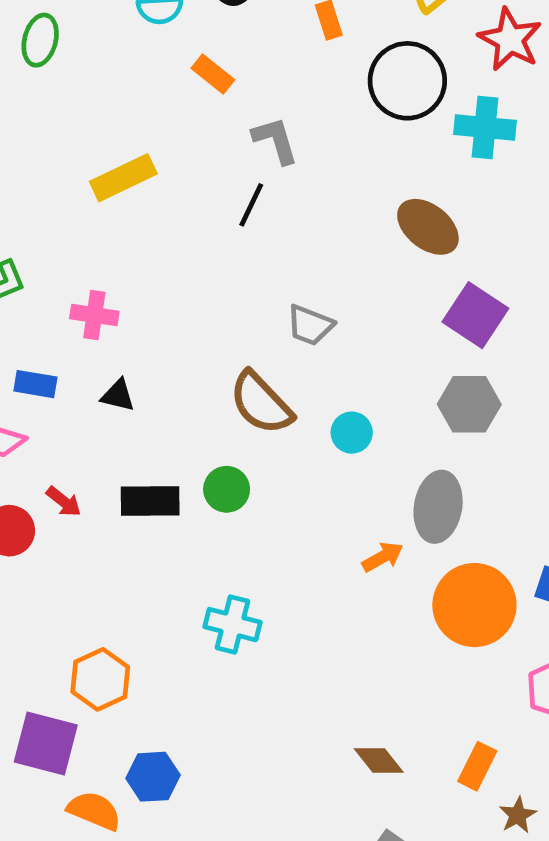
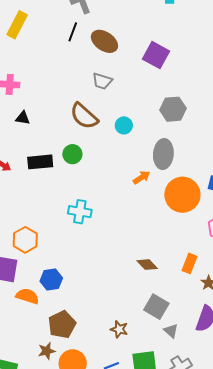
yellow rectangle: (123, 178) -> (17, 25), turned -32
brown ellipse: (428, 227) -> (104, 41), moved
purple square: (475, 315) -> (156, 55), moved

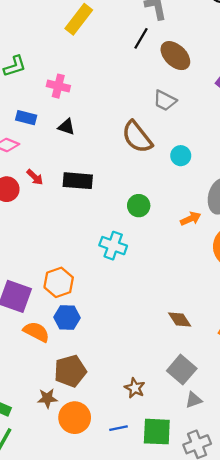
green circle: (72, 154) -> (139, 206), moved
orange hexagon: (25, 240) -> (59, 282), moved
gray triangle: (171, 331) -> (194, 400), turned 49

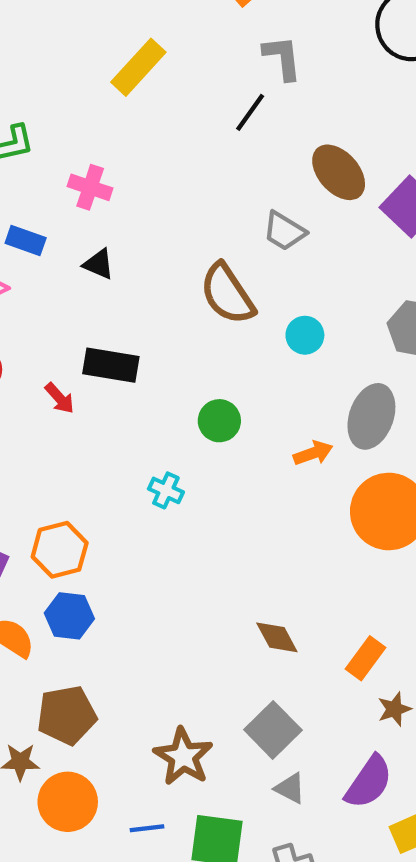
brown ellipse: (175, 56) -> (339, 172), moved
red arrow: (35, 177) -> (60, 398), moved
cyan cross: (113, 246) -> (166, 490), size x0.7
brown star: (135, 388) -> (183, 757), size x1.5
gray triangle: (194, 400) -> (290, 788), turned 42

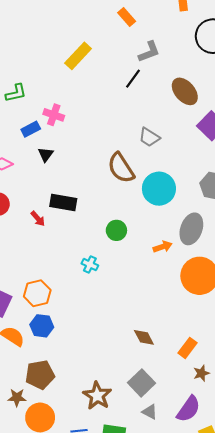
gray L-shape: (282, 58) -> (149, 52), turned 75
brown ellipse: (339, 172) -> (185, 91), moved
blue rectangle: (26, 241) -> (31, 129), moved, turned -48
black triangle: (99, 264) -> (46, 154), moved, turned 42
cyan circle: (305, 335) -> (159, 189), size x1.8

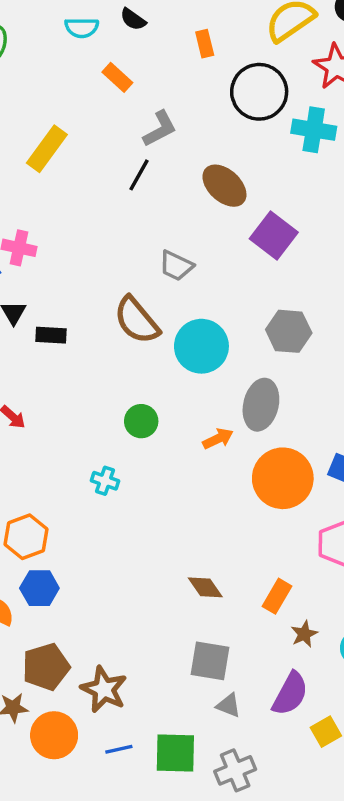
black rectangle: (63, 202) -> (51, 335), moved, size x0.7
gray square: (141, 383) -> (210, 661), turned -30
brown star: (97, 396) -> (104, 689), moved

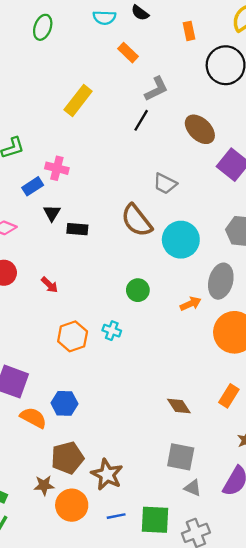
orange hexagon: (26, 537) -> (73, 336), moved
orange rectangle: (277, 596) -> (229, 396), moved

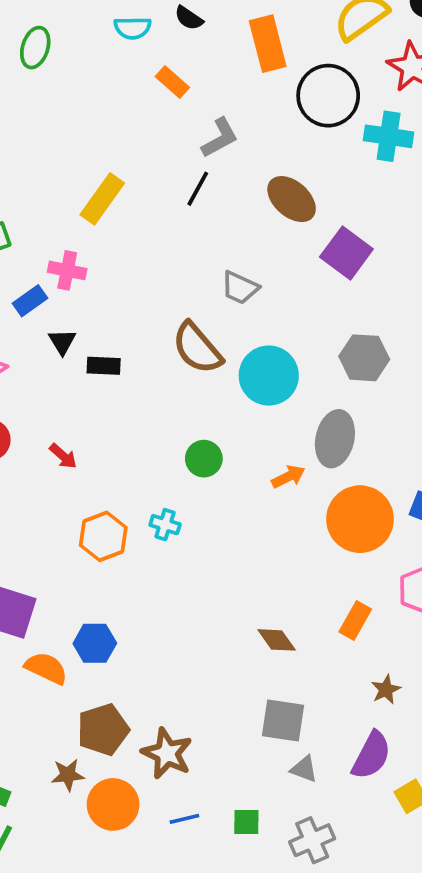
orange rectangle: (189, 31) -> (268, 44), size x1.8
yellow rectangle: (78, 100) -> (102, 199), moved
green square: (155, 520) -> (246, 822), size x0.6

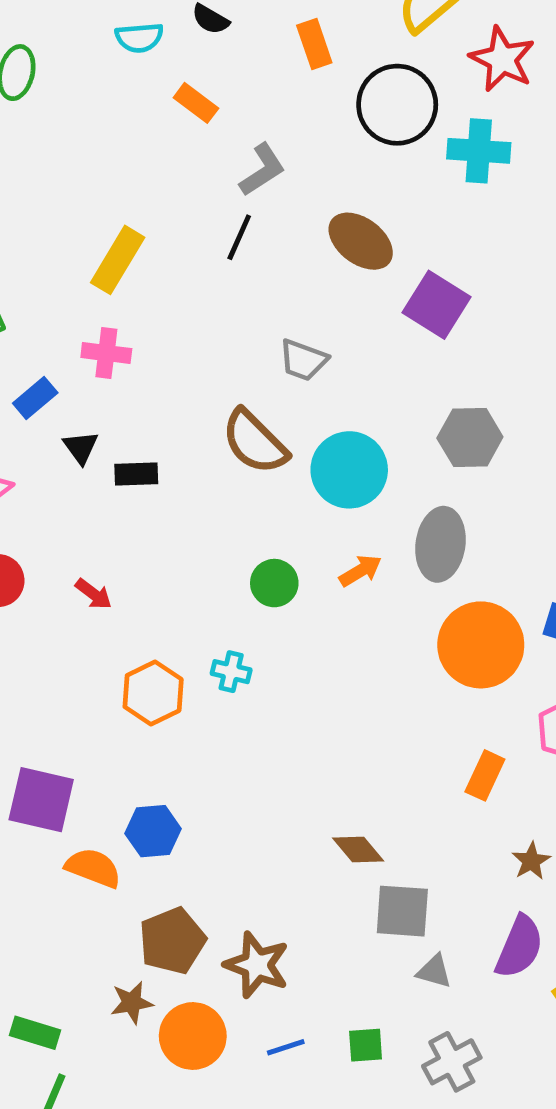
orange rectangle: (268, 44) -> (314, 44), size x0.7
pink cross: (67, 270) -> (106, 353), moved
orange arrow: (288, 477) -> (360, 571), moved
brown diamond: (277, 640) -> (358, 850), moved

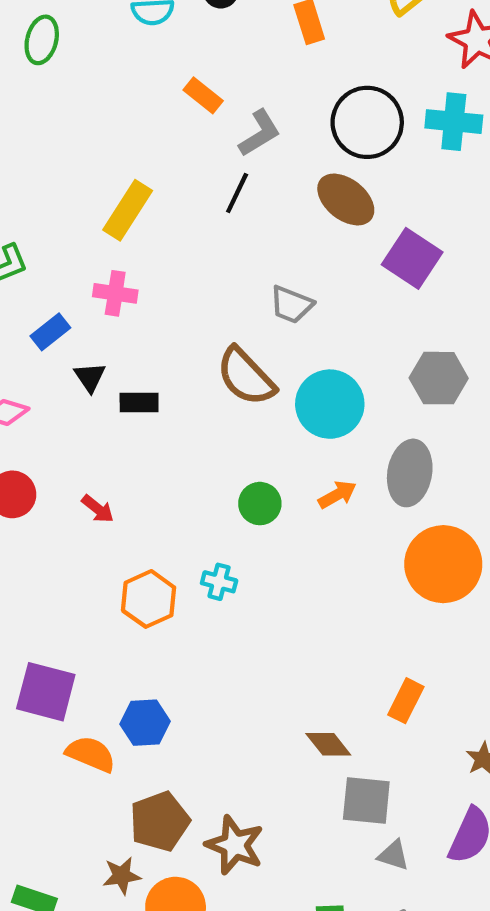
orange rectangle: (196, 103) -> (203, 95), moved
black circle: (397, 105) -> (367, 122), moved
orange rectangle: (485, 775) -> (406, 701), moved

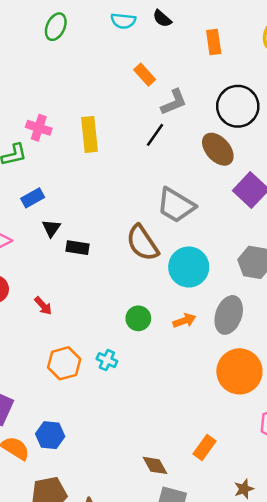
yellow rectangle: (128, 210) -> (89, 134), turned -48
pink cross: (115, 293) -> (39, 128), moved
gray trapezoid: (291, 305) -> (176, 205), size x1.5

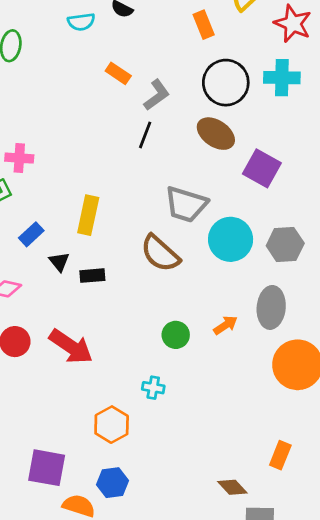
orange rectangle: (214, 42) -> (204, 25), moved
yellow rectangle: (89, 134) -> (88, 215), moved, turned 32
cyan circle: (189, 267) -> (231, 239), moved
red arrow: (43, 306) -> (71, 347), size x2.0
orange hexagon: (64, 363) -> (112, 425), moved

